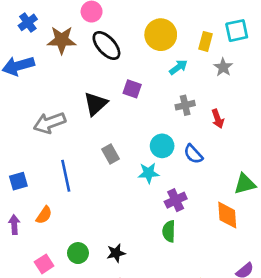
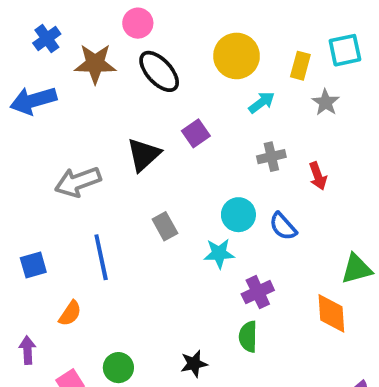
purple square: (132, 89) -> (196, 133), turned 36
purple arrow: (14, 225) -> (27, 350), moved
black star: (116, 253) -> (194, 364), moved

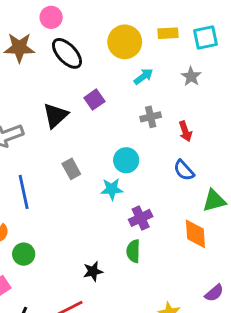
yellow rectangle: (300, 66) -> (168, 33), moved, turned 72
blue semicircle: (283, 226) -> (184, 170), moved
green circle: (118, 368) -> (24, 254), moved

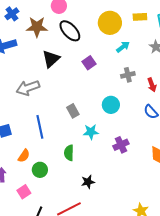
black triangle: (55, 115) -> (51, 59), moved
cyan star: (112, 189) -> (91, 132), moved
green semicircle: (133, 251) -> (69, 153), moved

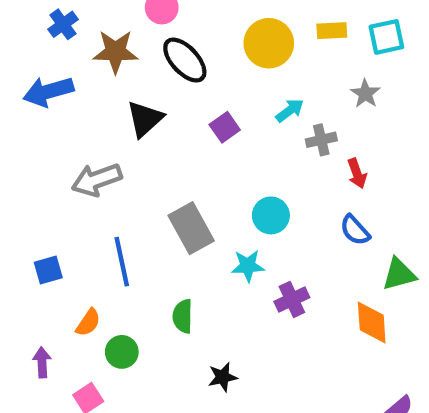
cyan arrow: (123, 47) -> (290, 110), moved
gray cross: (128, 75) -> (321, 140), moved
gray rectangle: (73, 111) -> (191, 228), size x1.6
cyan star: (91, 132) -> (248, 266), moved

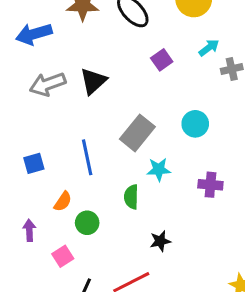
black triangle: (145, 119) -> (93, 81), moved
gray arrow: (97, 180) -> (48, 84), moved
gray rectangle: (191, 228) -> (137, 133), turned 68
cyan star: (248, 266) -> (159, 169), moved
purple cross: (292, 299) -> (210, 185), turned 30

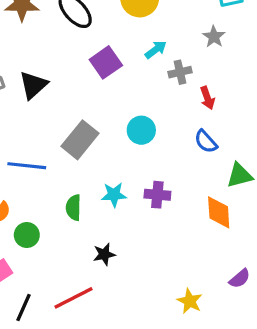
purple square: (162, 60) -> (106, 62), size x1.4
blue line: (87, 157) -> (27, 166), turned -72
cyan star: (159, 169) -> (114, 195), moved

